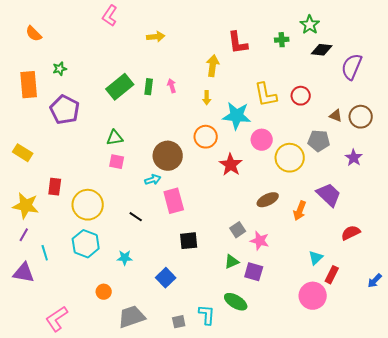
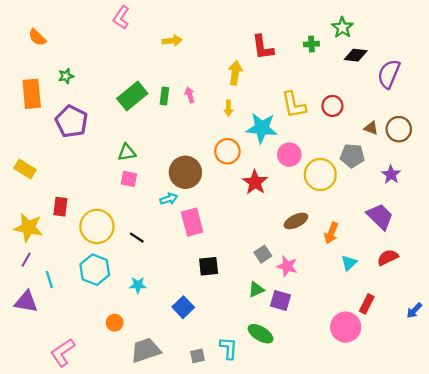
purple trapezoid: (329, 195) -> (380, 217), moved
black line: (136, 217) -> (137, 238), moved
cyan triangle: (316, 258) -> (349, 263), moved

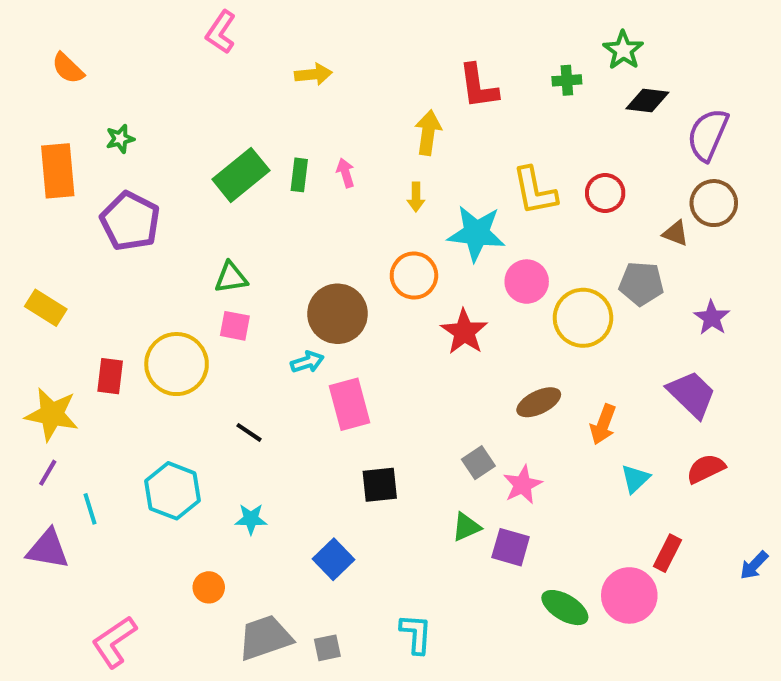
brown circle: (399, 129) -> (714, 203), moved
yellow circle: (97, 226) -> (177, 364), moved
pink star: (287, 266) -> (523, 485), turned 30
green ellipse: (261, 334) -> (565, 608), moved
gray square: (198, 356) -> (327, 648), moved

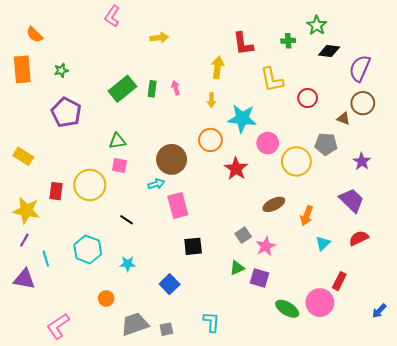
orange rectangle: (58, 171) -> (22, 69), moved
yellow L-shape: (535, 191) -> (272, 80), moved
blue arrow: (754, 565) -> (379, 311), moved

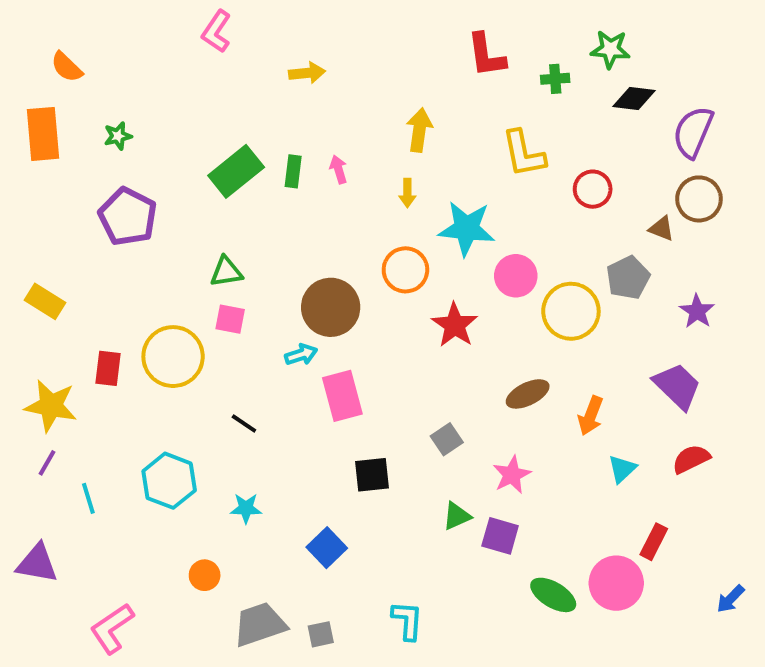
green star: (317, 25) -> (610, 49), turned -30
red L-shape: (243, 44) -> (486, 55), moved
gray pentagon: (326, 144) -> (628, 278), turned -30
gray square: (243, 235) -> (447, 439), moved
purple triangle: (24, 279) -> (37, 563), moved

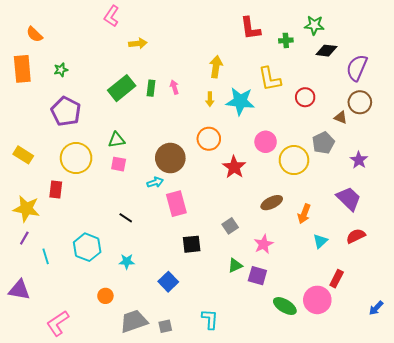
yellow arrow: (307, 73) -> (138, 43), moved
cyan star: (467, 229) -> (240, 101), moved
yellow circle: (173, 357) -> (76, 158), moved

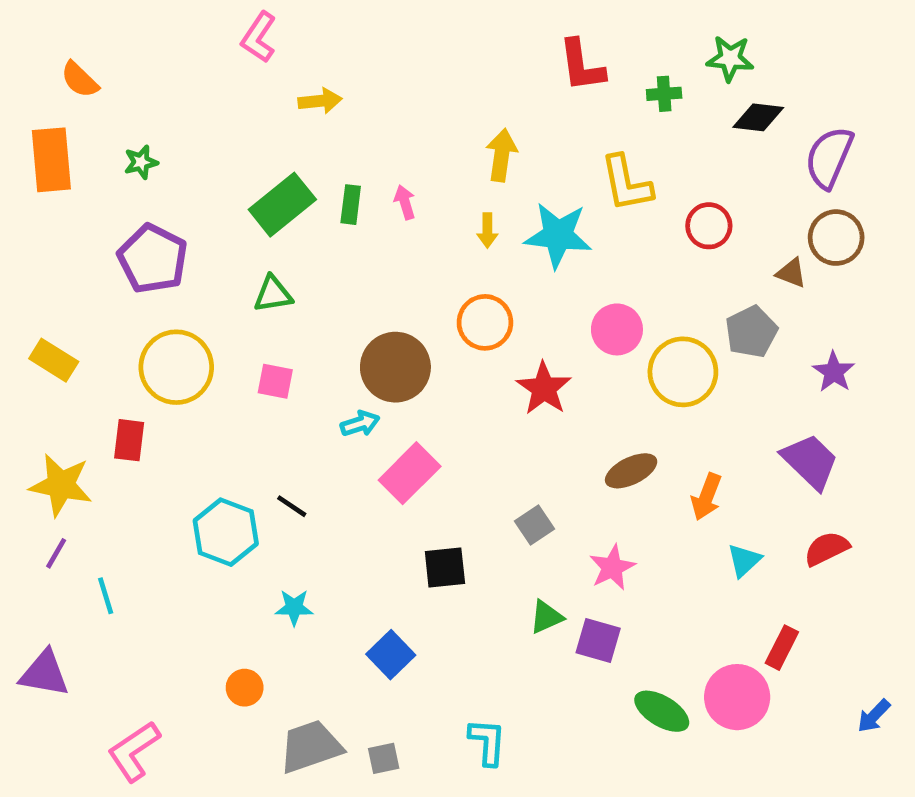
green triangle: (117, 140) -> (273, 294), moved
pink rectangle: (176, 204) -> (410, 473), turned 60
cyan hexagon: (87, 247) -> (226, 532), moved

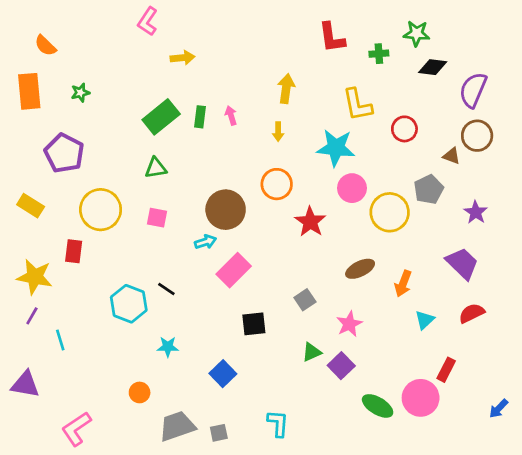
cyan star: (558, 235) -> (336, 148), moved
purple pentagon: (153, 259) -> (64, 153), moved
purple square: (598, 641) -> (341, 366), turned 30

